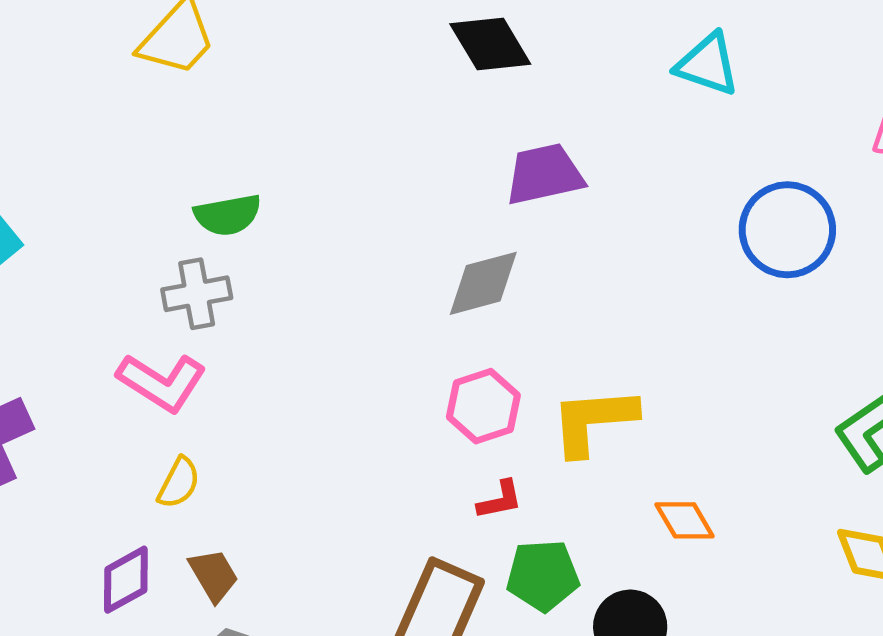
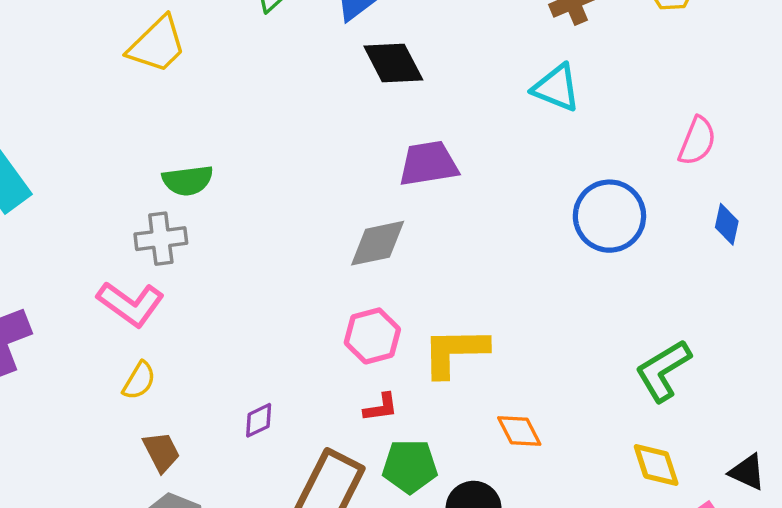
purple diamond: (126, 580) -> (259, 420), moved, size x0.7

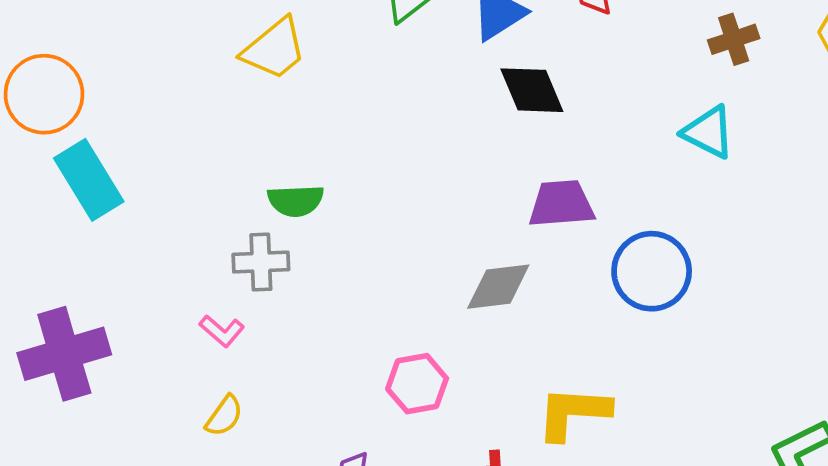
blue circle: (609, 216) -> (652, 271), moved
pink L-shape: (131, 304) -> (222, 331), size x0.6
pink hexagon: (372, 336) -> (417, 384), moved

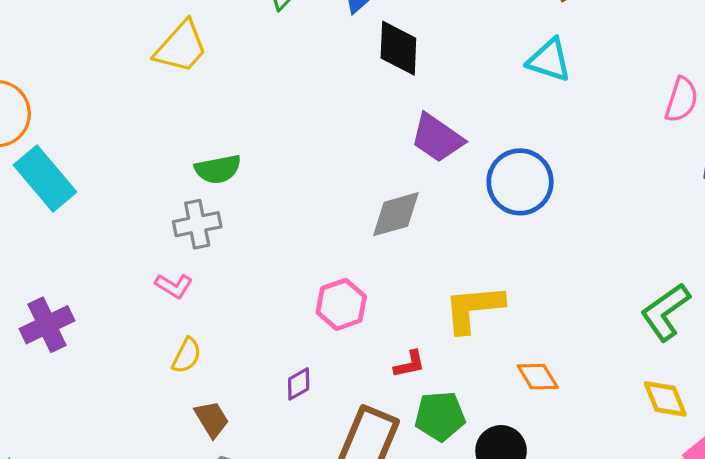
black diamond: (532, 90) -> (398, 48), turned 34
purple trapezoid: (561, 204) -> (437, 138), turned -132
purple cross: (64, 354) -> (47, 325), size x0.7

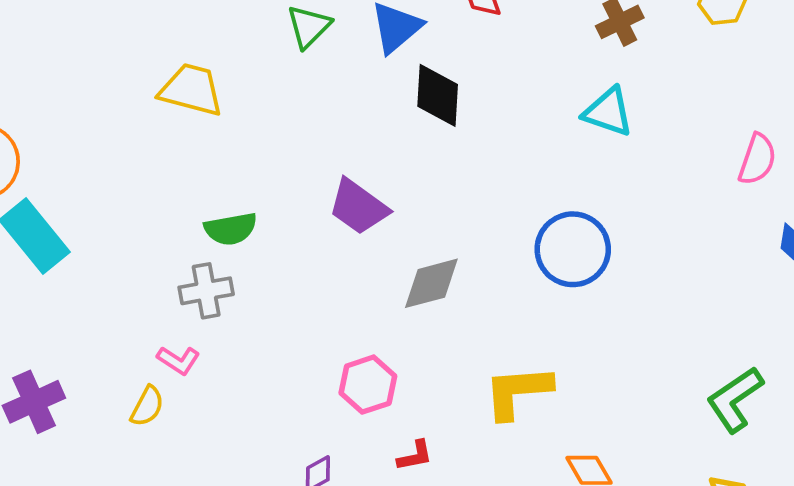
yellow trapezoid: (181, 47) -> (191, 90), turned -118
purple trapezoid: (437, 138) -> (358, 207), moved
yellow semicircle: (187, 355) -> (147, 406), moved
red L-shape: (409, 364) -> (415, 456), moved

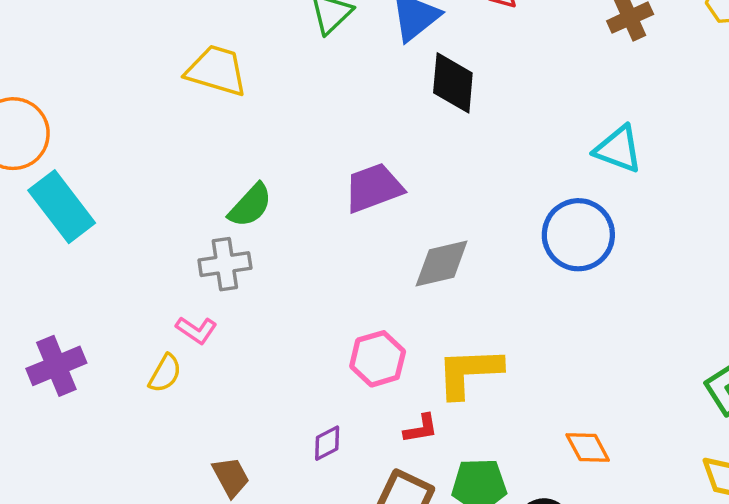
cyan triangle: (608, 112) -> (618, 149), moved
purple trapezoid: (358, 207) -> (374, 188), turned 122
green semicircle: (231, 229) -> (250, 205), turned -39
yellow L-shape: (518, 392) -> (469, 372), moved

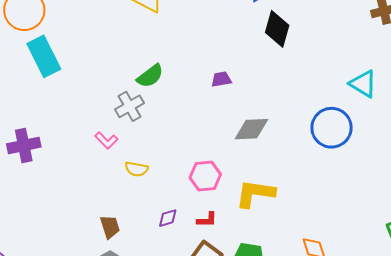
purple trapezoid: (374, 188) -> (221, 79), size x0.6
gray cross: (225, 264) -> (129, 106), turned -32
yellow semicircle: (165, 373) -> (137, 169), moved, turned 60
red L-shape: (421, 429) -> (207, 220), moved

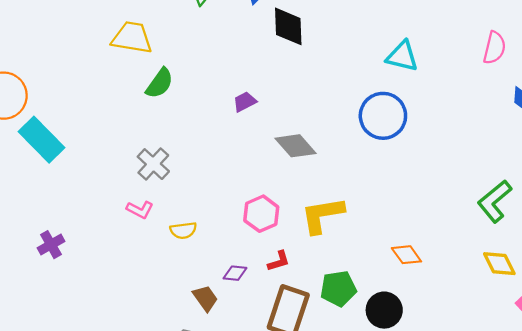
green semicircle: (150, 76) -> (160, 83), moved
gray diamond: (251, 129) -> (295, 146), turned 69
purple cross: (24, 145) -> (51, 245), size x0.7
purple diamond: (168, 218) -> (235, 273), turned 40
brown trapezoid: (110, 227) -> (205, 298), moved

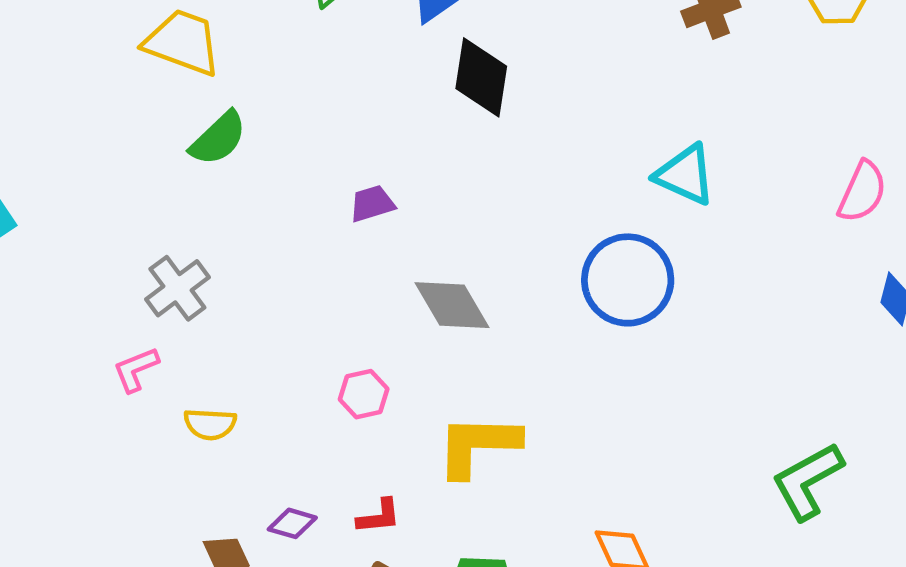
pink L-shape: (140, 210) -> (136, 369), turned 120
pink hexagon: (261, 214) -> (364, 394), moved, size x0.7

